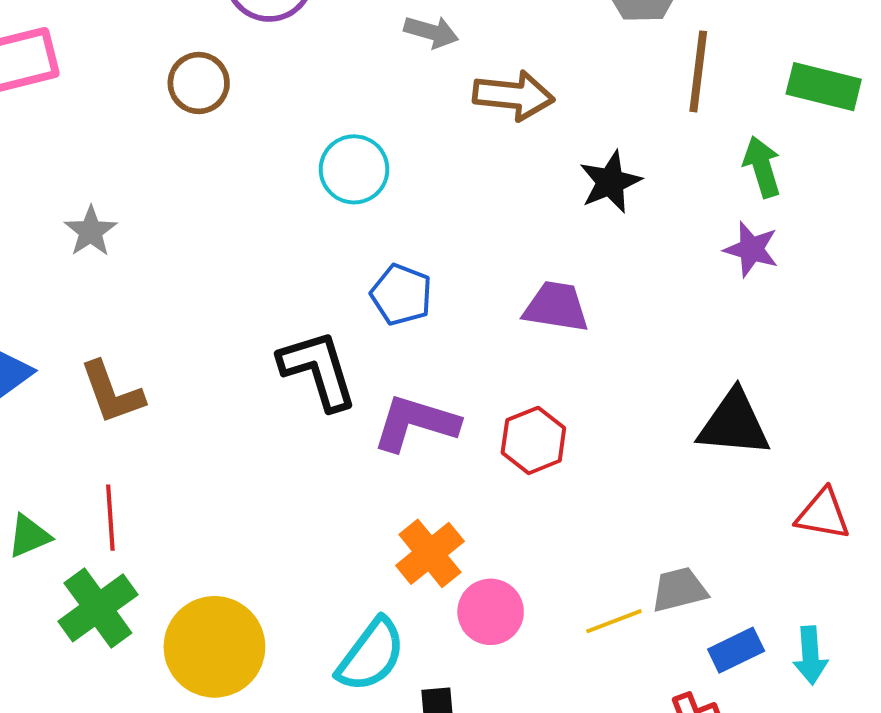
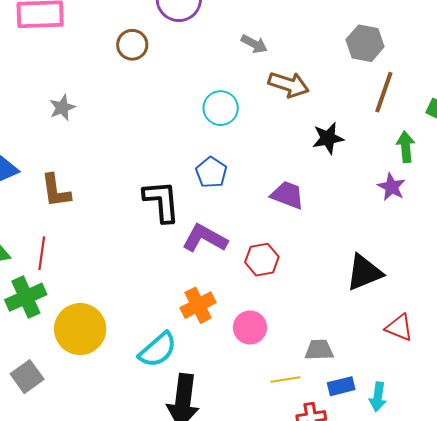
cyan circle: (354, 169) -> (221, 108), moved
black triangle: (734, 424) -> (364, 273), turned -39
pink circle: (491, 612) -> (250, 327), moved
yellow line: (614, 621) -> (285, 379), moved

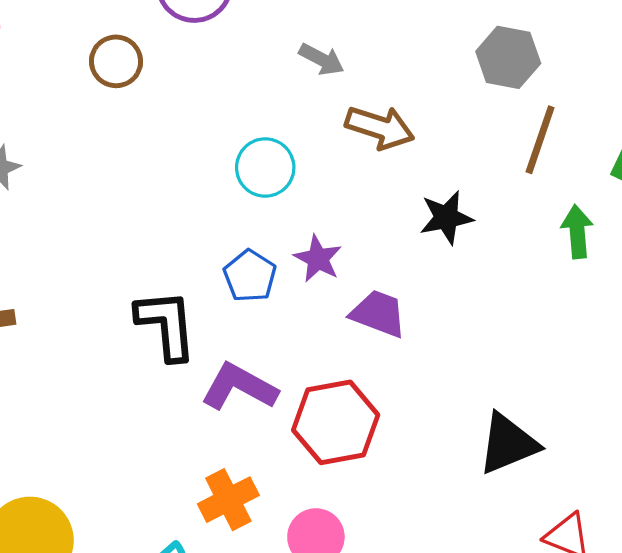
purple star: (391, 187) -> (318, 259), moved
red hexagon: (262, 260) -> (336, 422), size x1.5

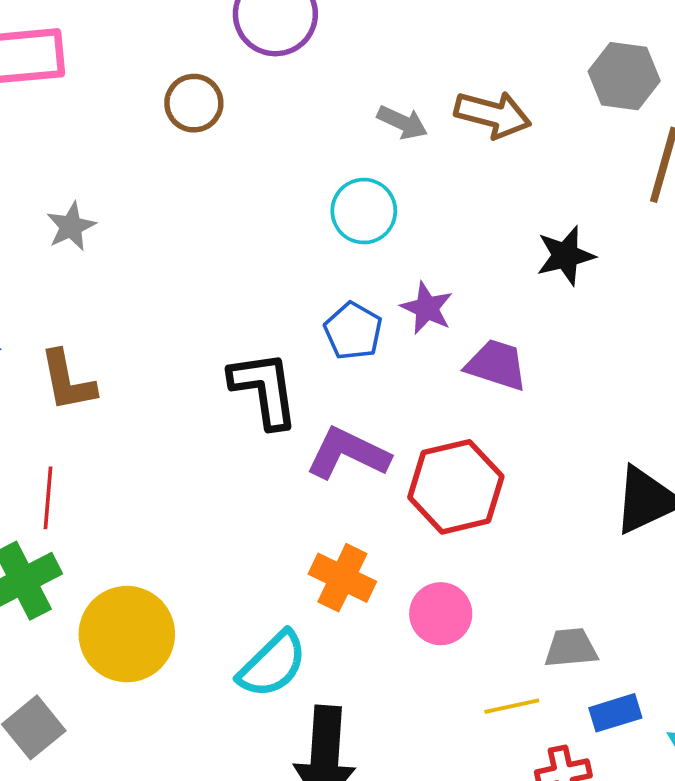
gray arrow: (321, 59) -> (402, 122), moved
brown arrow: (380, 127) -> (493, 115), moved
orange cross: (228, 500) -> (342, 578), turned -34

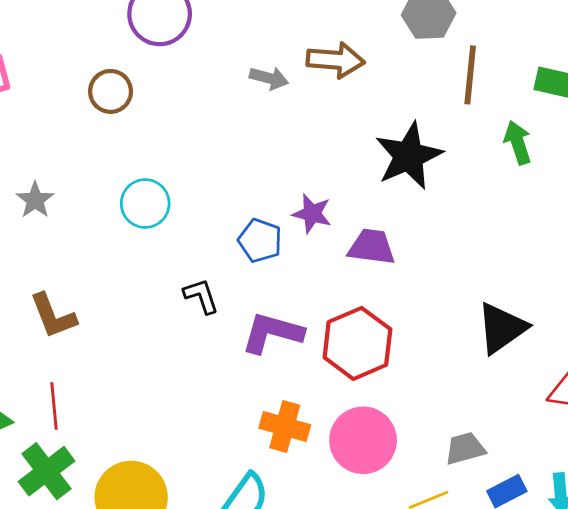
cyan circle: (364, 211) -> (145, 204), moved
black star: (565, 256) -> (409, 156), size x1.5
black L-shape: (264, 389) -> (201, 296), size x0.6
pink circle: (441, 614) -> (363, 440), size x1.4

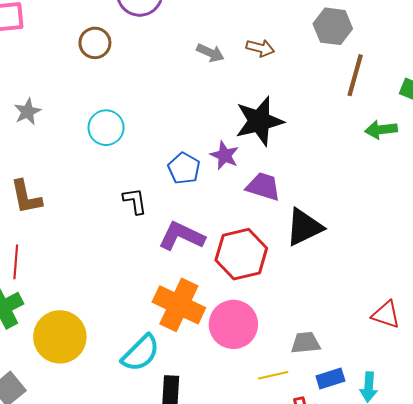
brown arrow: (336, 60) -> (260, 48), size x0.7
green arrow: (518, 143) -> (381, 130), turned -88
black star: (409, 156) -> (259, 121), moved
black triangle: (502, 328) -> (304, 227), moved
orange cross: (285, 426) -> (179, 305), size x1.4

